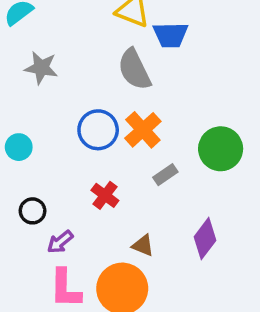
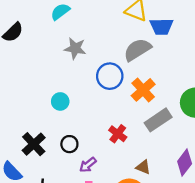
gray semicircle: (134, 69) -> (137, 50), turned 84
blue circle: (98, 130) -> (110, 76), moved
gray rectangle: (165, 175) -> (158, 120), size x1.6

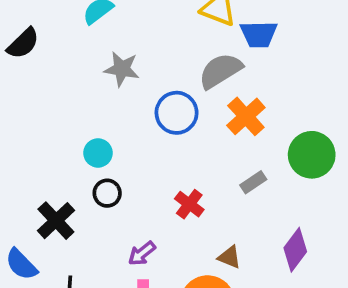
orange cross: (143, 90) -> (246, 116), moved
gray rectangle: (158, 120) -> (253, 182), size x0.6
black circle: (69, 144) -> (107, 193), moved

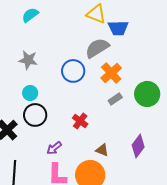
gray star: (122, 69) -> (28, 60), moved
gray rectangle: (253, 182) -> (115, 99), moved
black circle: (107, 193) -> (35, 115), size x1.5

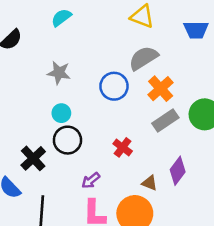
blue trapezoid: (118, 28) -> (196, 30), moved
gray rectangle: (115, 99) -> (165, 120), size x1.5
purple diamond: (138, 146) -> (178, 171), moved

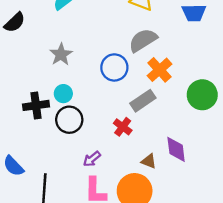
gray star: (59, 73) -> (61, 54), turned 30
gray rectangle: (165, 120) -> (143, 101), moved
black cross: (33, 158) -> (36, 105), moved, turned 35
purple diamond: (178, 171) -> (176, 149), turned -44

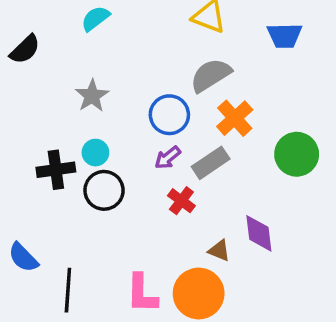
purple arrow: (92, 159) -> (168, 158), moved

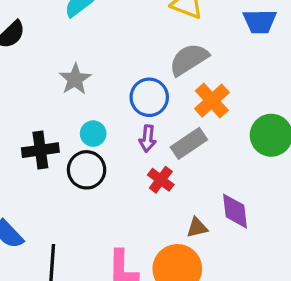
cyan circle: (95, 153) -> (93, 134), moved
purple arrow: (168, 158) -> (148, 139), turned -45
brown triangle: (219, 251) -> (197, 228), turned -35

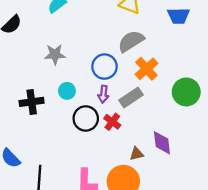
gray star: (75, 79) -> (55, 54), turned 30
black circle: (87, 170) -> (86, 118), moved

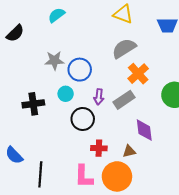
blue circle: (104, 67) -> (80, 70), moved
red cross: (112, 122) -> (99, 148), moved, turned -35
purple diamond: (162, 143) -> (144, 130), moved

